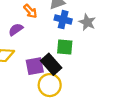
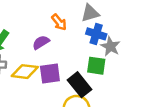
gray star: (87, 22) -> (110, 46), moved
purple square: (35, 66) -> (50, 74), moved

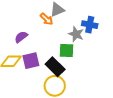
orange arrow: (59, 22) -> (47, 19), moved
blue cross: (96, 34) -> (90, 25), moved

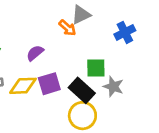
blue cross: (90, 25) -> (125, 32), turned -35
gray star: (76, 34) -> (113, 87), moved

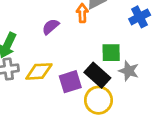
orange arrow: (67, 28) -> (82, 13), turned -132
purple semicircle: (35, 53) -> (51, 27), moved
purple square: (49, 84) -> (70, 82), moved

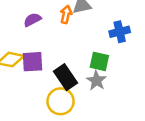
green square: (111, 53) -> (99, 61), moved
purple square: (70, 82) -> (33, 62), moved

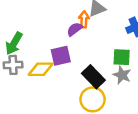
purple semicircle: (32, 20) -> (75, 29), moved
purple square: (33, 62) -> (61, 56), moved

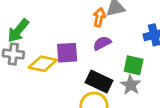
purple semicircle: (75, 29) -> (102, 43), moved
black rectangle: (93, 77) -> (99, 82), turned -30

